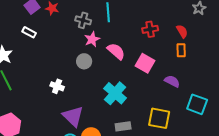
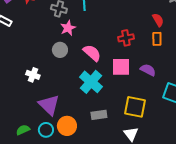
red cross: (150, 29) -> (126, 38), moved
pink semicircle: (116, 51) -> (92, 53), moved
pink square: (145, 63) -> (121, 67), moved, turned -30

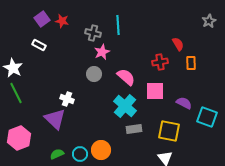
red semicircle: (158, 20) -> (178, 44), moved
purple semicircle: (148, 70) -> (184, 103), moved
purple triangle: (49, 105) -> (55, 119), moved
gray rectangle: (99, 115) -> (134, 129), moved

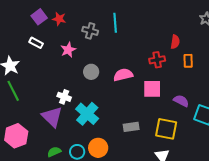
red semicircle: (178, 44) -> (175, 42), turned 40
pink star: (102, 52) -> (68, 50), moved
pink semicircle: (126, 77) -> (123, 75), turned -54
cyan cross: (125, 106) -> (87, 114), moved

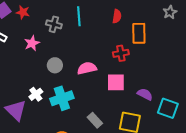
red semicircle: (175, 42) -> (117, 16), moved
orange rectangle: (188, 61) -> (139, 33), moved, size x1.5
white cross: (64, 97) -> (36, 94), moved, turned 32
cyan cross: (87, 114) -> (62, 98), moved, turned 30
gray rectangle: (131, 127) -> (95, 120), turned 56

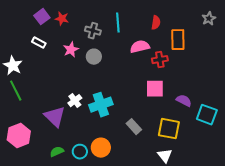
gray circle: (55, 65) -> (94, 57), moved
pink semicircle: (87, 68) -> (140, 47), moved

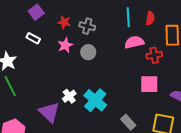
red star: (62, 19) -> (64, 22), moved
cyan line: (118, 23) -> (128, 17), moved
cyan cross: (101, 105) -> (95, 100), turned -30

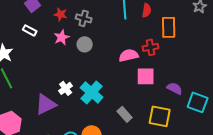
pink semicircle: (134, 42) -> (129, 55), moved
purple triangle: (49, 112) -> (46, 104), turned 50

